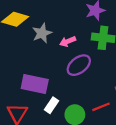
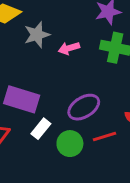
purple ellipse: (79, 65) -> (84, 107), moved

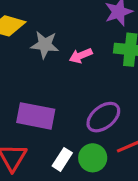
gray star: (37, 35) -> (45, 45), turned 30
white rectangle: (41, 129) -> (62, 159), moved

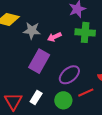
purple rectangle: (36, 116) -> (39, 61), moved, turned -70
white rectangle: (62, 159) -> (36, 97), moved

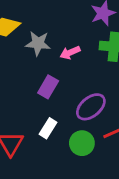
purple rectangle: (39, 61) -> (48, 87), size x0.7
white rectangle: (36, 97) -> (48, 128), moved

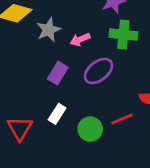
gray star: (38, 43) -> (49, 30), turned -30
purple ellipse: (91, 107) -> (98, 71), moved

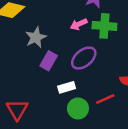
gray star: (49, 30) -> (36, 37), moved
pink arrow: (80, 40) -> (79, 24), moved
white rectangle: (57, 114) -> (67, 87), moved, turned 42

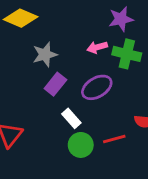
white rectangle: (67, 87) -> (71, 118), turned 56

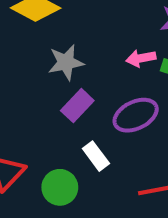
green circle: (81, 145) -> (60, 187), moved

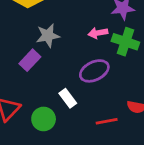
purple rectangle: (77, 106) -> (30, 60), moved

